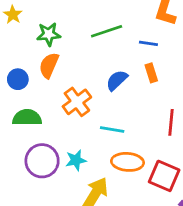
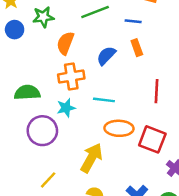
orange semicircle: (49, 65) -> (65, 43), moved
blue circle: (18, 79) -> (15, 30), moved
orange cross: (77, 102) -> (71, 76), turned 30
cyan star: (76, 160) -> (66, 108), moved

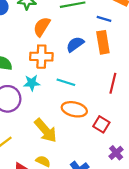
orange rectangle: (137, 48) -> (103, 42), size x1.5
red square: (152, 139) -> (101, 124), size x0.7
yellow arrow: (91, 158) -> (46, 130), turned 100

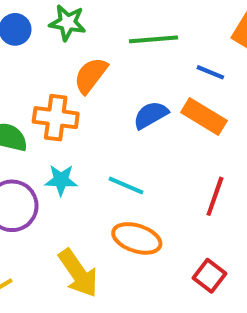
orange rectangle: (103, 42) -> (204, 117), turned -55
orange cross: (41, 57) -> (56, 118), moved
red square: (101, 124) -> (209, 276), moved

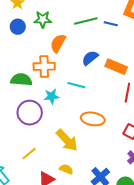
blue line: (210, 72) -> (111, 24), moved
orange rectangle: (204, 117) -> (116, 67), moved
cyan line: (126, 185) -> (76, 85), moved

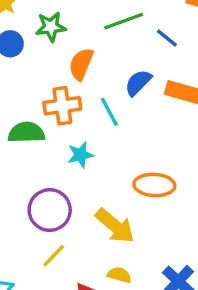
blue line: (111, 24) -> (167, 38), moved, turned 32
cyan line: (76, 85) -> (109, 112), moved, turned 54
purple circle: (30, 113) -> (50, 210), moved

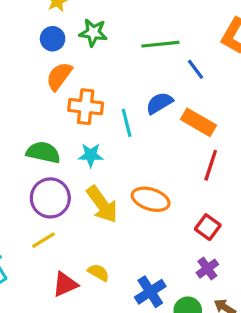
orange semicircle: (81, 64) -> (59, 76), moved
green semicircle: (26, 132) -> (43, 152), moved
yellow arrow: (115, 226) -> (102, 204), moved

